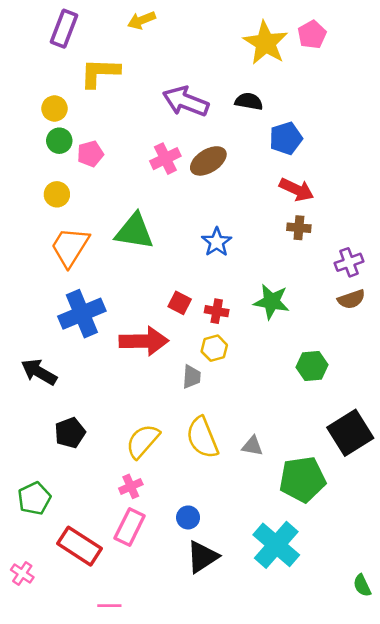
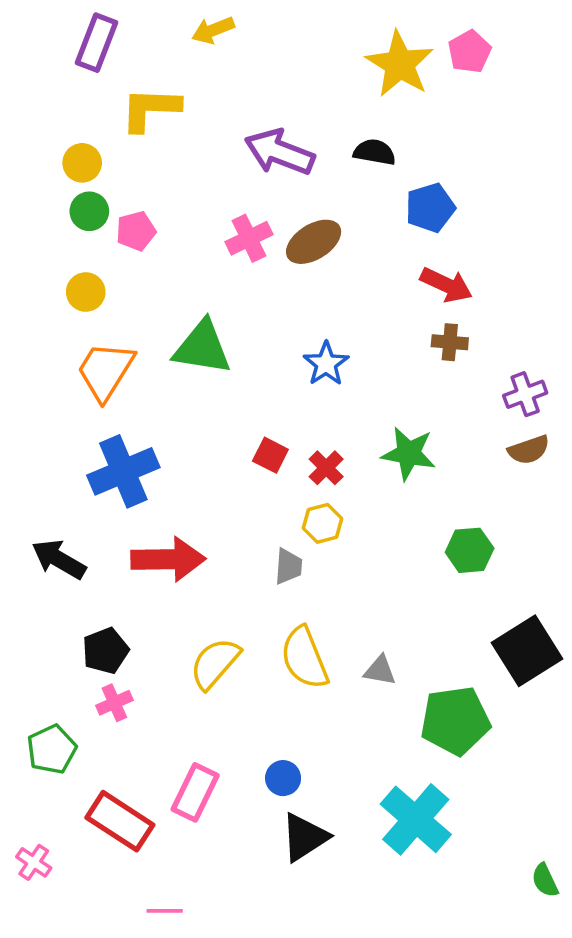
red cross: (217, 311) -> (326, 468), turned 35
red arrow: (144, 341) -> (168, 559), moved
pink cross: (131, 486) -> (114, 703), moved

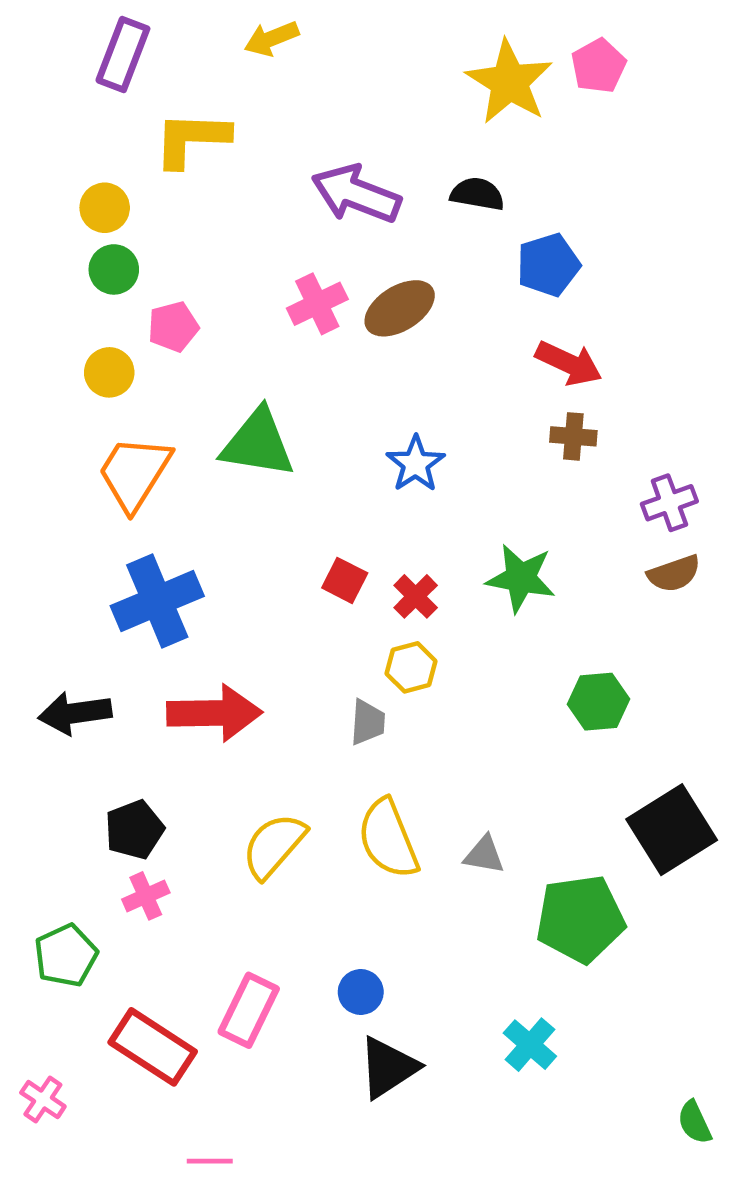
pink pentagon: (136, 231) -> (173, 327), moved
black arrow: (59, 559) -> (75, 713), turned -38
cyan cross: (416, 819) -> (530, 1045), size x0.6

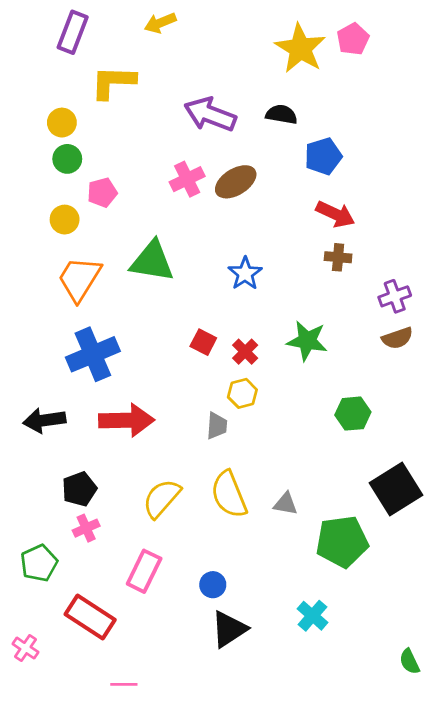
pink rectangle: (249, 1010) -> (144, 571), moved

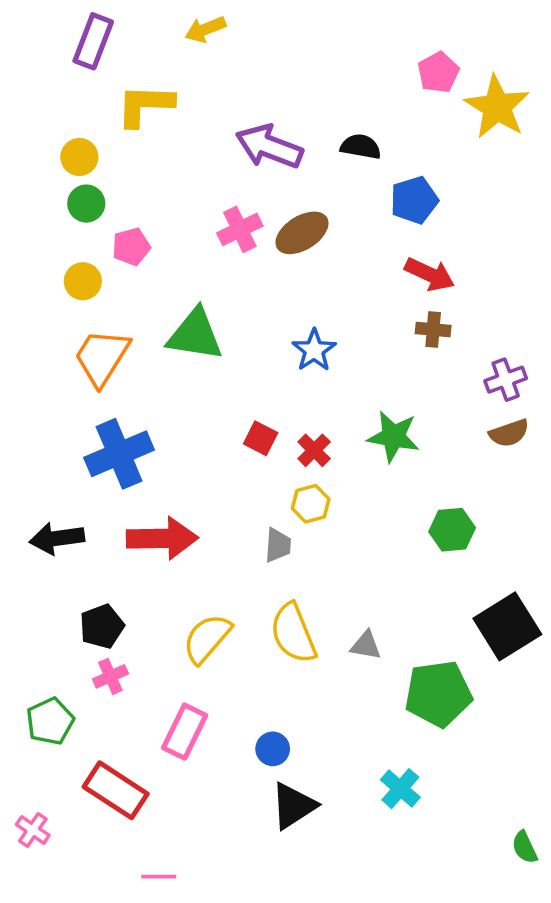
pink pentagon: (353, 39) -> (438, 72), moved
yellow star: (300, 48) -> (497, 107), moved

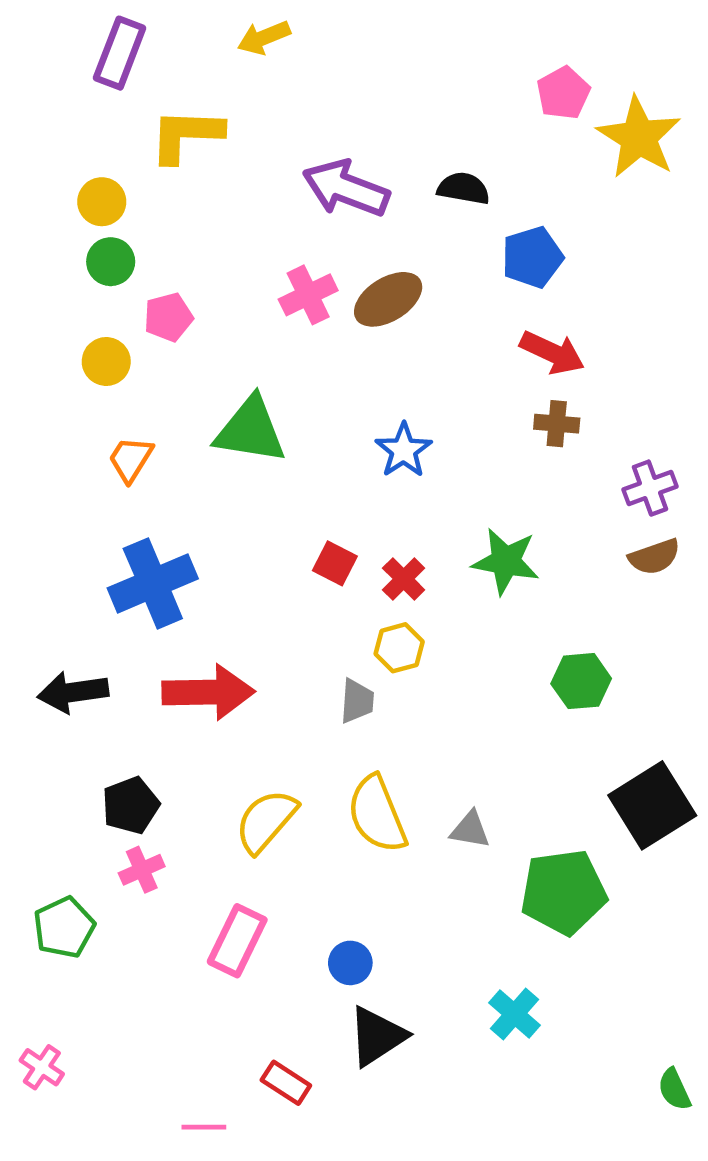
orange trapezoid: (102, 357) -> (131, 459), size x0.6
red rectangle: (116, 790) -> (286, 1083), moved, size x0.6

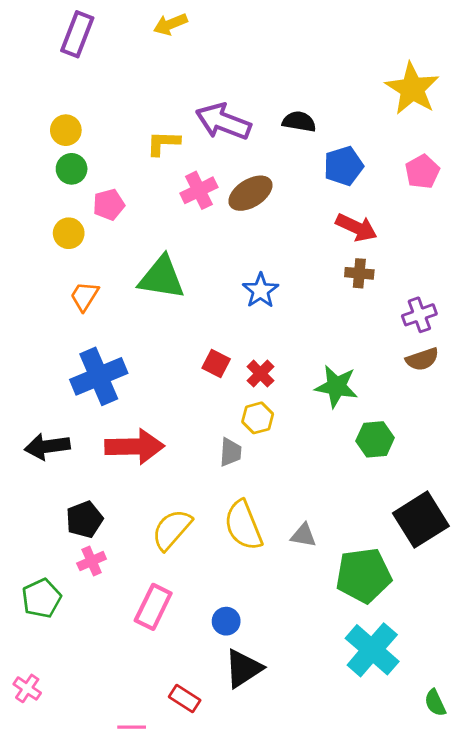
pink pentagon: (563, 93) -> (422, 172), moved
yellow L-shape: (186, 135) -> (163, 143), moved, size x0.7
green star: (506, 561) -> (336, 386), moved
cyan cross: (515, 1014) -> (372, 650), moved, size x1.6

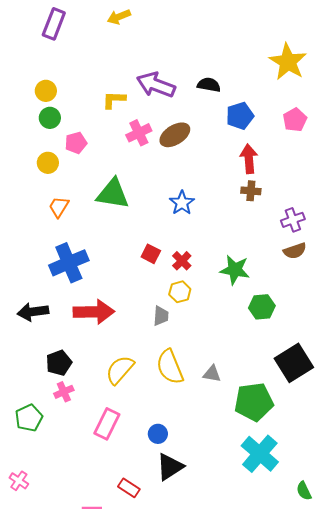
red arrow: (356, 228) -> (249, 159), turned -120

